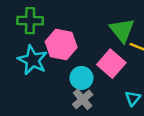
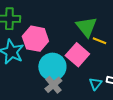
cyan circle: (81, 78) -> (52, 67), size x1.4

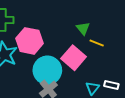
green triangle: (86, 27) -> (83, 28), size x0.6

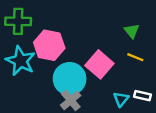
green triangle: (83, 28) -> (132, 31), moved
yellow line: (97, 43) -> (135, 57), moved

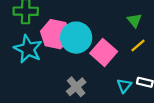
yellow line: (135, 57) -> (138, 46), turned -63
cyan circle: (70, 79) -> (76, 38), moved

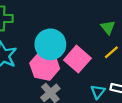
pink hexagon: (56, 34) -> (45, 66), moved

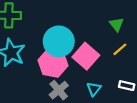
cyan triangle: (98, 92) -> (94, 89), moved

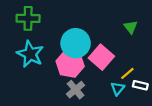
yellow line: (120, 49) -> (127, 73), moved
cyan triangle: (94, 89) -> (118, 89), moved

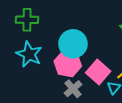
pink square: (101, 57) -> (98, 72), moved

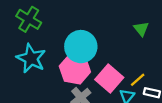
green cross: (27, 20) -> (29, 19), turned 30

